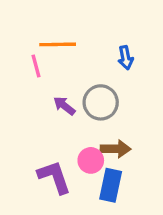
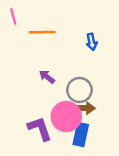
pink line: (36, 66) -> (13, 17), moved
gray circle: (101, 102) -> (79, 90), moved
pink circle: (91, 160) -> (66, 116), size x1.6

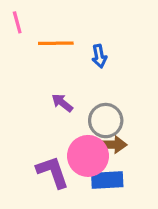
blue arrow: (92, 42) -> (99, 56), moved
blue rectangle: (81, 135) -> (107, 180), turned 75

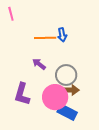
orange line: (56, 43) -> (45, 38), moved
purple L-shape: (53, 172) -> (22, 94), moved, turned -145
blue rectangle: (107, 180) -> (67, 112), turned 30

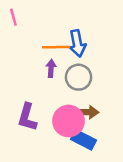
blue arrow: (62, 35) -> (77, 43), size x1.5
purple arrow: (39, 64) -> (51, 68), moved, turned 56
gray circle: (66, 75) -> (79, 77), moved

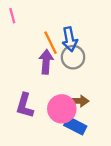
orange line: (56, 47) -> (51, 43), turned 65
purple arrow: (51, 68) -> (46, 62), size x1.5
gray circle: (79, 77) -> (73, 57), moved

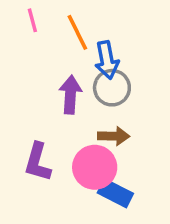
pink line: (12, 16) -> (32, 20), moved
orange line: (51, 43) -> (77, 32), moved
brown arrow: (79, 101) -> (114, 136), moved

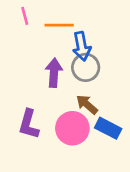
orange line: (77, 32) -> (59, 25), turned -64
brown arrow: (114, 136) -> (87, 104), turned -140
blue rectangle: (115, 193) -> (108, 128), moved

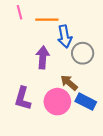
gray circle: (86, 67) -> (83, 53), moved

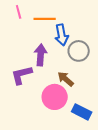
purple L-shape: (23, 98) -> (22, 75), moved, turned 60
blue rectangle: (86, 102) -> (82, 112), moved

